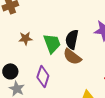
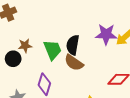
black circle: (10, 71) -> (13, 59), moved

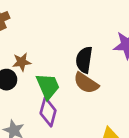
green trapezoid: (53, 50) -> (48, 86), moved

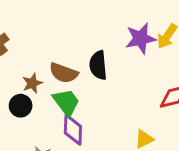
brown semicircle: (86, 83) -> (64, 73), moved

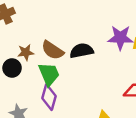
black semicircle: (98, 65) -> (82, 51), turned 70

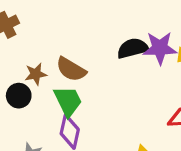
black semicircle: (82, 51) -> (133, 48), moved

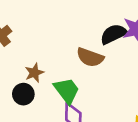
brown semicircle: (71, 69) -> (90, 57), moved

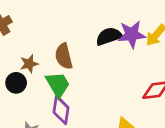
brown semicircle: (90, 57) -> (64, 56), moved, turned 50

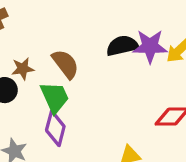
brown semicircle: (64, 56) -> (65, 64), turned 150

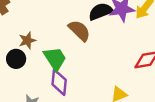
brown semicircle: (65, 64) -> (79, 31), moved

